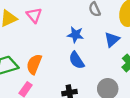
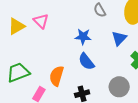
orange semicircle: (34, 64) -> (57, 76), moved

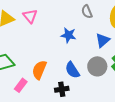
blue semicircle: (86, 62) -> (72, 70), moved
gray circle: (119, 87) -> (97, 66), moved

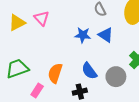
blue triangle: (103, 40) -> (106, 35), moved, turned -42
gray circle: (97, 66) -> (116, 77), moved

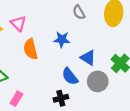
blue triangle: (106, 35) -> (88, 58), moved
orange semicircle: (55, 73) -> (30, 49), moved, turned -30

